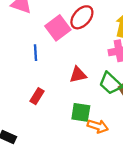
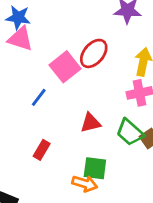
blue line: (36, 53) -> (39, 97), turned 42
orange arrow: (98, 126) -> (85, 184), moved

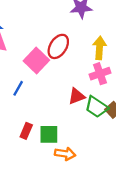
red triangle: (91, 123) -> (77, 96), moved
green square: (95, 168) -> (49, 134), moved

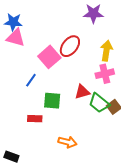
red rectangle: (26, 131) -> (35, 119), turned 64
green square: (49, 134) -> (52, 101), moved

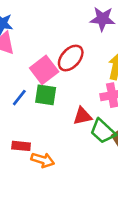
green square: (52, 101) -> (46, 95), moved
orange arrow: (67, 142) -> (43, 160), moved

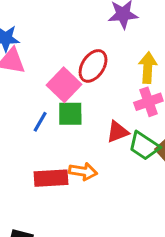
red rectangle: (21, 146) -> (51, 178), size x1.5
orange arrow: (43, 160) -> (83, 171), moved

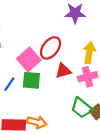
red triangle: (118, 132) -> (63, 71), moved

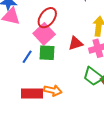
red ellipse: (51, 48) -> (47, 18), moved

